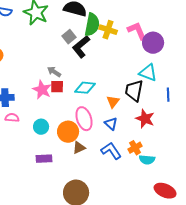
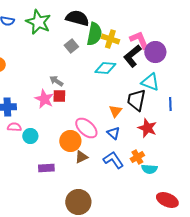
black L-shape: (81, 47) -> (132, 56), moved
cyan diamond: (85, 88) -> (105, 68), moved
pink ellipse: (84, 119) -> (86, 128), turned -30
cyan circle: (41, 127) -> (30, 136), moved

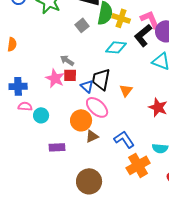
black trapezoid: (136, 100) -> (101, 79), moved
blue triangle: (113, 133) -> (87, 86), moved
orange cross: (137, 157) -> (138, 165), moved, size x1.6

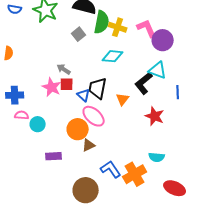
black L-shape: (143, 35) -> (144, 83), moved
blue L-shape: (124, 139) -> (111, 169), moved

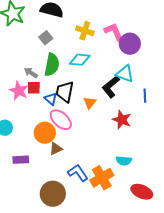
green semicircle: (102, 22) -> (52, 65), moved

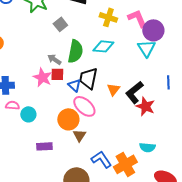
gray square: (46, 38) -> (60, 24), moved
cyan triangle: (125, 74) -> (146, 48), moved, turned 36
black L-shape: (111, 87) -> (134, 92), moved
brown triangle: (56, 149) -> (79, 135), turned -32

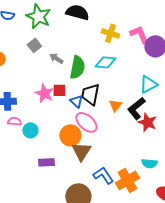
gray square: (60, 24) -> (34, 45), moved
cyan triangle: (146, 48) -> (148, 84), moved, turned 36
gray arrow: (54, 59) -> (56, 58), moved
brown triangle: (79, 135) -> (81, 151), size x1.5

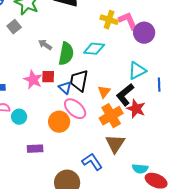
yellow cross: (110, 33) -> (109, 20), moved
gray square: (34, 45) -> (14, 27), moved
brown triangle: (81, 151) -> (115, 144), moved
cyan semicircle: (149, 163) -> (140, 169), moved
orange cross: (127, 180) -> (111, 116), moved

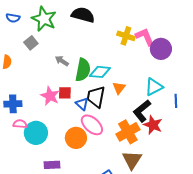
cyan diamond: (94, 49) -> (100, 72), moved
orange triangle: (104, 92) -> (119, 88), moved
cyan circle: (19, 117) -> (36, 133), size x1.5

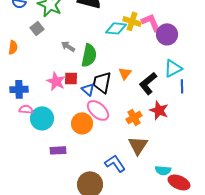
cyan diamond: (100, 72) -> (116, 28), moved
cyan triangle: (154, 87) -> (173, 68), moved
black L-shape: (142, 111) -> (148, 83), moved
orange cross: (128, 132) -> (134, 117), size x0.7

